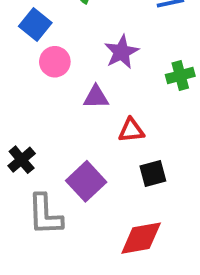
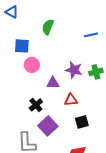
blue square: (35, 24) -> (22, 46), turned -35
purple star: (121, 52) -> (74, 70), moved, turned -30
black cross: (22, 160) -> (36, 105), moved

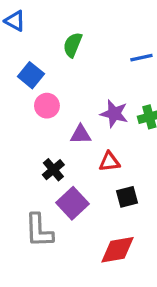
blue square: (22, 46) -> (31, 75), turned 35

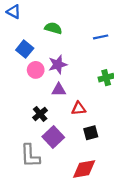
green semicircle: (73, 45) -> (53, 28), turned 84
purple star: (114, 114) -> (58, 64), moved, turned -30

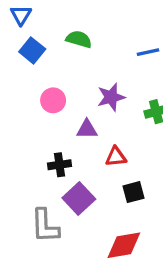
blue triangle: (14, 12) -> (21, 15), turned 32
blue square: (25, 49) -> (32, 50), moved
purple star: (58, 64) -> (111, 97), moved
black cross: (40, 114) -> (60, 165), turned 32

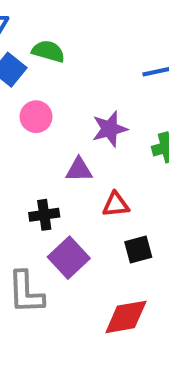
green semicircle: (79, 39) -> (48, 51), moved
pink circle: (53, 100) -> (36, 117), moved

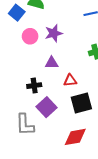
purple star: (110, 129) -> (54, 33), moved
black square: (138, 250) -> (81, 103), size x1.5

